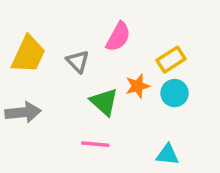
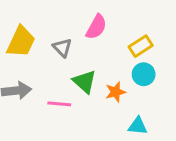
orange star: (138, 86) -> (116, 92), moved
pink line: (95, 144) -> (59, 104), moved

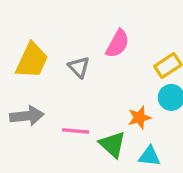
green triangle: (84, 82) -> (113, 144), moved
cyan triangle: (138, 126) -> (149, 156), moved

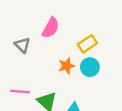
orange star: (139, 118) -> (67, 66), moved

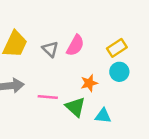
pink semicircle: (51, 28) -> (75, 45), moved
orange star: (67, 66) -> (89, 83), moved

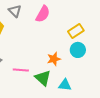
pink semicircle: (75, 45) -> (43, 14), moved
gray triangle: (50, 49) -> (15, 11), moved

